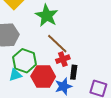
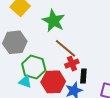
cyan triangle: (15, 75) -> (25, 82), turned 40

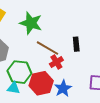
black rectangle: (83, 76) -> (76, 44), moved

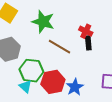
red cross: (56, 62) -> (86, 31), moved, turned -32
cyan triangle: (13, 88) -> (25, 86), turned 32

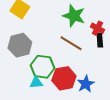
green star: (43, 22) -> (74, 16), moved
cyan triangle: (25, 86) -> (36, 82), turned -48

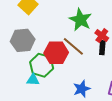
red hexagon: (64, 78) -> (56, 53), moved

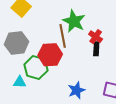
brown line: (73, 46) -> (63, 36), moved, turned 40
cyan triangle: (33, 80) -> (20, 82), moved

